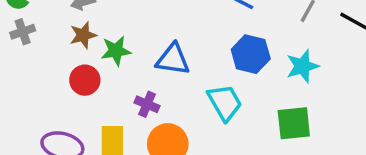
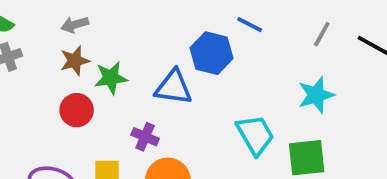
blue hexagon: (251, 54) -> (212, 53), moved
cyan trapezoid: (225, 103) -> (255, 135), moved

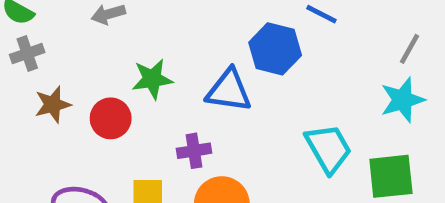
gray line: (322, 34) -> (409, 49), moved
brown star: (75, 61) -> (53, 104), moved
purple cross: (145, 137) -> (194, 151), turned -32

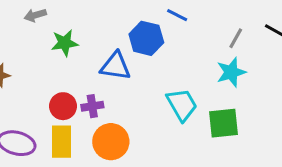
green star: (152, 79) -> (65, 43), moved
red circle: (111, 118) -> (63, 106), moved

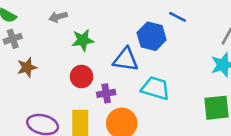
cyan trapezoid: (182, 105) -> (155, 88), moved, turned -44
red circle: (63, 106) -> (81, 77), moved

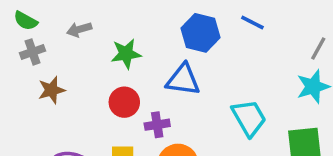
gray arrow: (58, 17) -> (79, 29), moved
blue hexagon: (152, 36) -> (200, 33), moved
cyan trapezoid: (155, 88) -> (249, 118), moved, turned 44

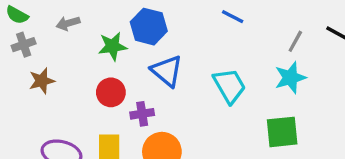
blue hexagon: (200, 33) -> (149, 27), moved
blue triangle: (183, 80) -> (167, 71), turned 32
cyan trapezoid: (249, 118) -> (229, 86), moved

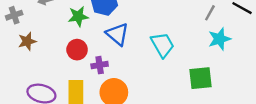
cyan star: (290, 78) -> (219, 39), moved

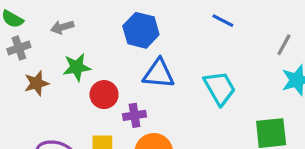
green star: (78, 16) -> (77, 67), moved
blue triangle: (117, 34) -> (159, 74), turned -35

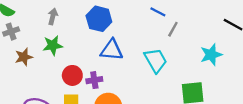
gray arrow: (62, 27) -> (53, 16), moved, turned 119
gray line: (284, 45) -> (173, 29), moved
red circle: (104, 95) -> (72, 75), moved

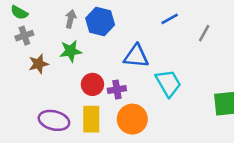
blue line: (158, 12) -> (170, 19), moved, turned -56
blue hexagon: (99, 19) -> (100, 21), moved
cyan trapezoid: (156, 60) -> (168, 83), moved

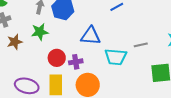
gray line: (204, 33) -> (141, 45), moved, turned 48
cyan trapezoid: (168, 83) -> (116, 57), turned 125

